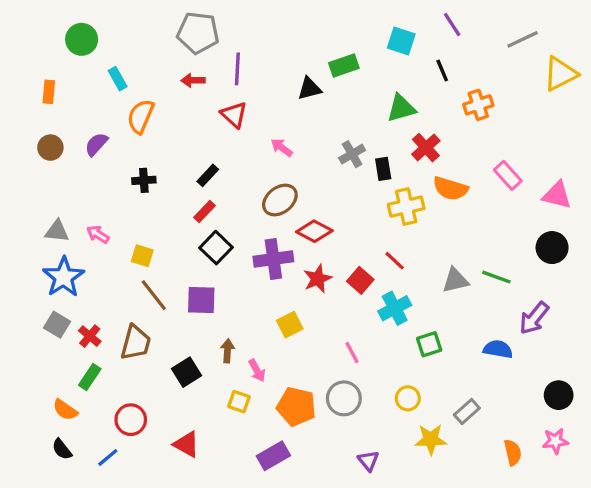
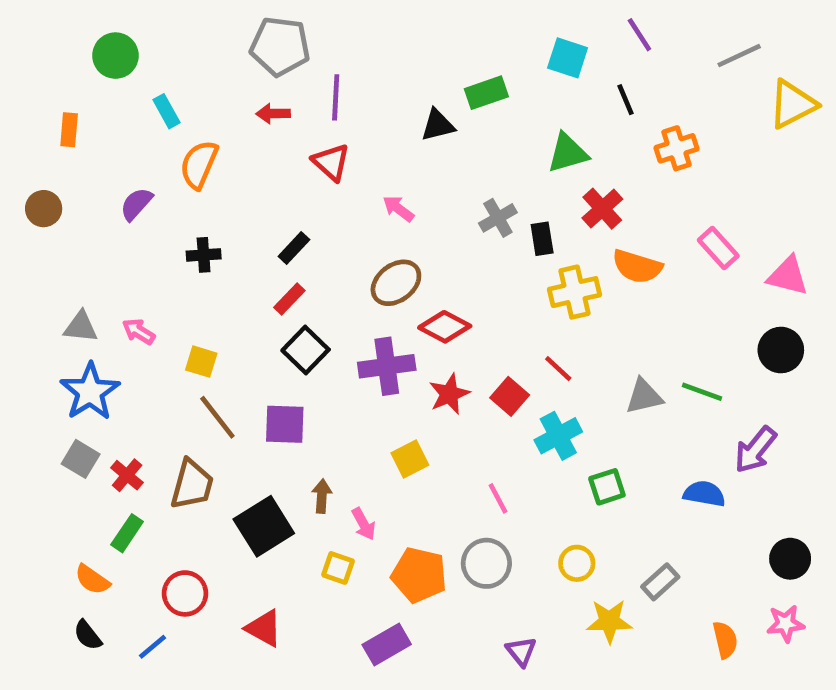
brown circle: (50, 148) -> (44, 209), moved
black square: (186, 372) -> (264, 526), size x1.4

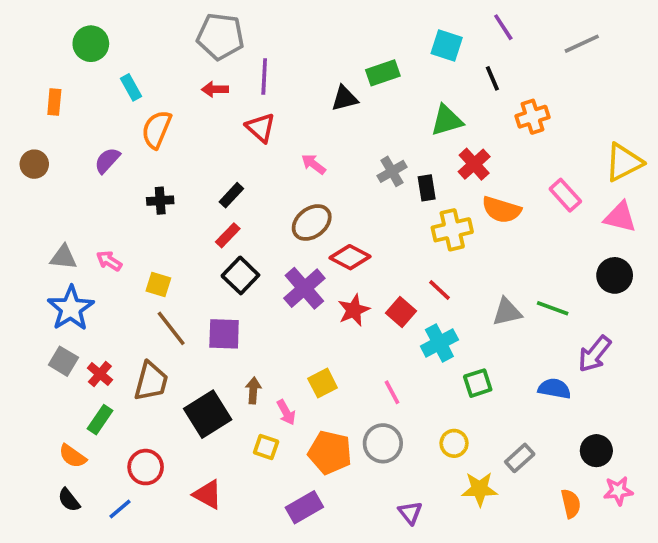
yellow triangle: (792, 104) -> (624, 162), moved
purple cross: (387, 366) -> (304, 288), turned -33
yellow square: (410, 459) -> (323, 383), moved
black circle: (790, 559) -> (596, 451), moved

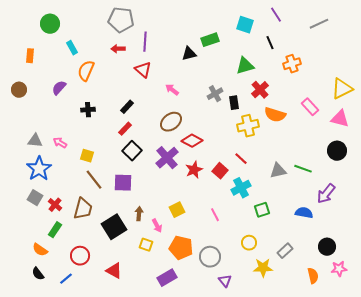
gray circle: (383, 443) -> (210, 257), moved

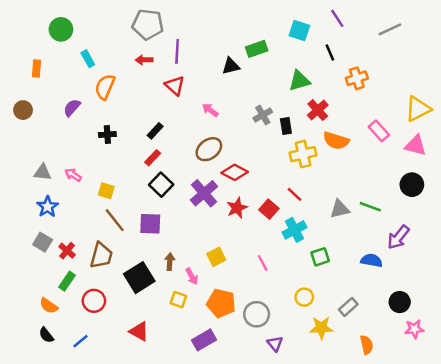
blue star: (39, 169) -> (47, 207), size x0.7
red circle: (80, 256) -> (94, 301), moved
orange semicircle: (313, 276) -> (367, 345), moved

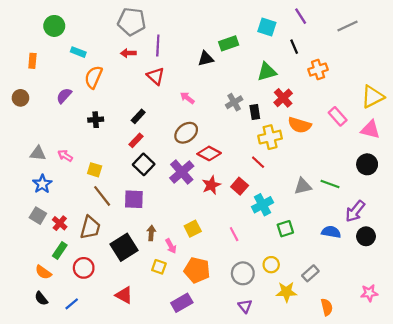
cyan rectangle: (88, 59) -> (78, 52), turned -40
red line: (294, 194) -> (258, 162), moved
black circle: (400, 302) -> (366, 236), moved
gray circle: (257, 314) -> (243, 273), moved

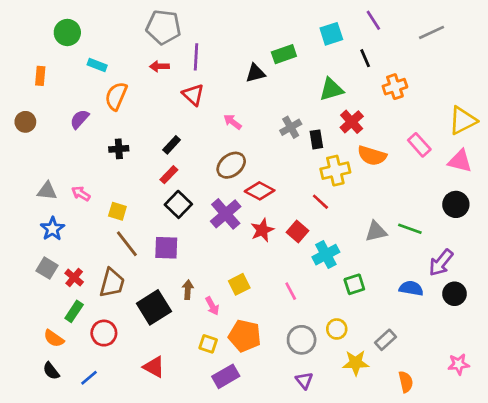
cyan square: (267, 27) -> (331, 34), turned -36
yellow square: (159, 267) -> (208, 344), moved

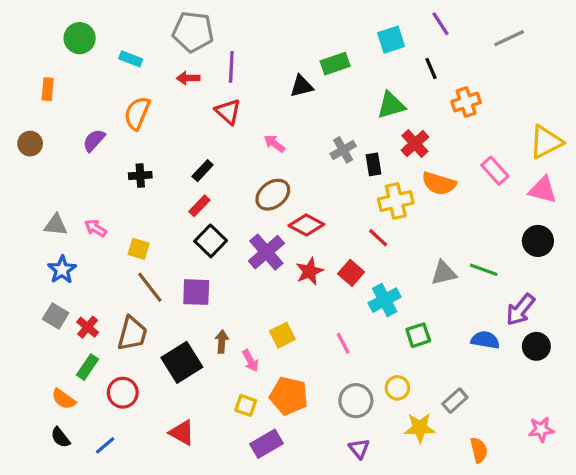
cyan rectangle: (97, 65) -> (131, 59), moved

